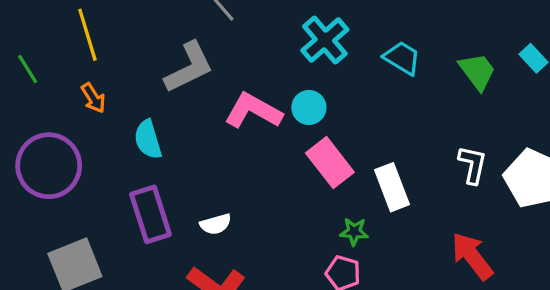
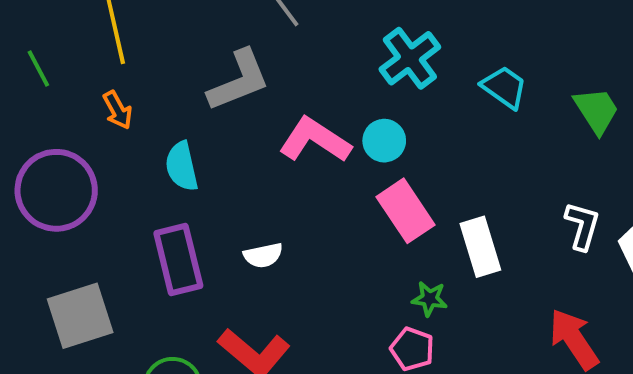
white semicircle: (216, 224) -> (263, 255), moved

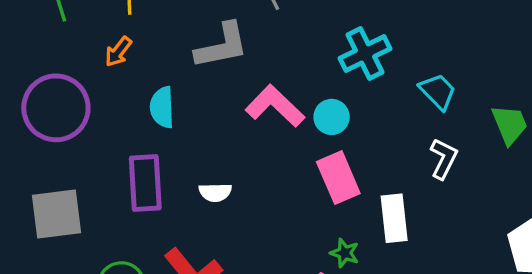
orange arrow: (118, 110) -> (118, 52), turned 56
white L-shape: (582, 226) -> (444, 159), moved

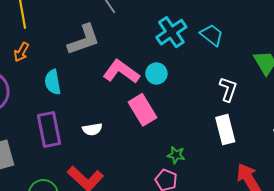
cyan trapezoid: (438, 92) -> (212, 35), moved
pink rectangle: (338, 178) -> (143, 110), moved
white rectangle: (394, 218) -> (225, 130), moved

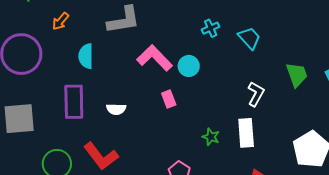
cyan cross: (171, 32) -> (211, 28), size x0.6
pink rectangle: (143, 110) -> (169, 99), size x0.6
green star: (176, 155) -> (211, 137), moved

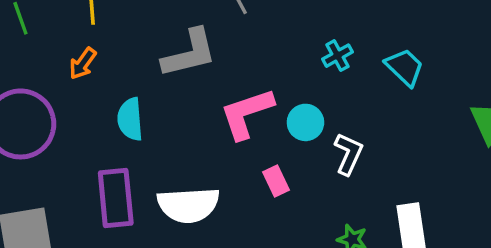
pink L-shape: (155, 58) -> (247, 113), turned -60
white L-shape: (256, 94) -> (348, 154), moved
white semicircle: (116, 109) -> (188, 205), size x1.8

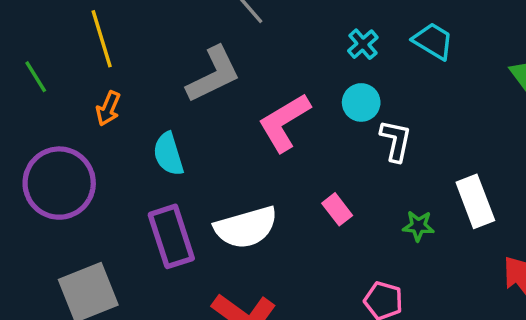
cyan circle: (305, 122) -> (361, 102), moved
pink rectangle: (276, 181) -> (337, 209), moved

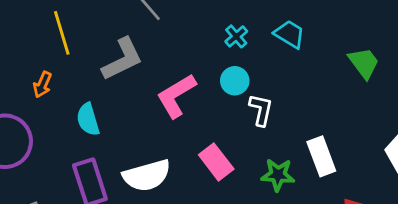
yellow line: (102, 39) -> (62, 33), moved
pink rectangle: (337, 209) -> (216, 162), size x1.5
green star: (418, 226) -> (278, 175), size x1.4

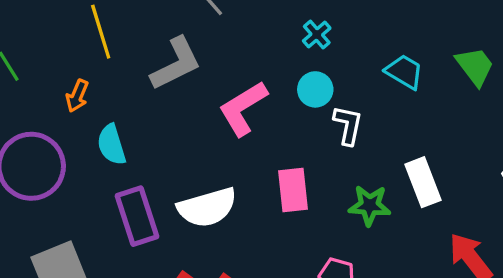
cyan trapezoid: (290, 34) -> (404, 72), moved
cyan semicircle: (88, 119) -> (111, 145), moved
pink rectangle: (216, 162) -> (293, 190), turned 32

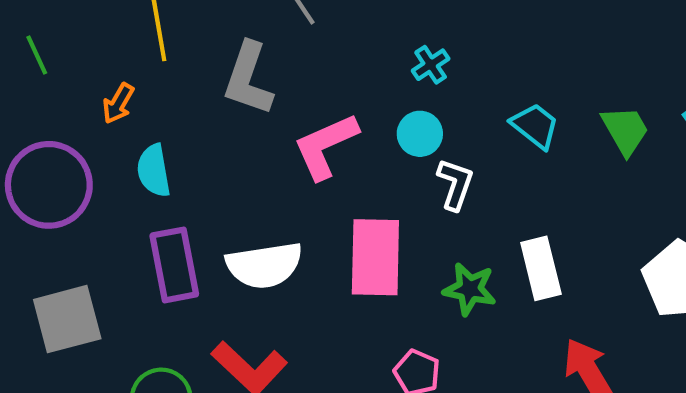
gray L-shape: (176, 64) -> (248, 79), turned 128
pink rectangle: (293, 190) -> (375, 257), size x1.4

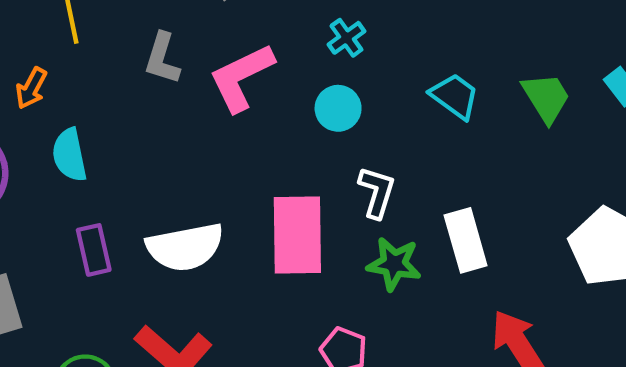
gray L-shape: (248, 79) -> (162, 59), size x0.7
pink L-shape: (326, 146) -> (241, 77), moved
white L-shape: (455, 184) -> (377, 192), moved
purple rectangle: (174, 265) -> (94, 250), size x0.7

